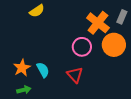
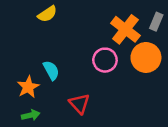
cyan semicircle: (43, 70) -> (51, 70), moved
red triangle: (75, 75) -> (79, 104), moved

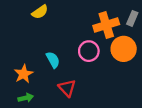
orange cross: (125, 29) -> (106, 25), turned 35
cyan semicircle: (51, 70) -> (53, 60), moved

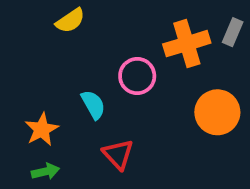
orange circle: (124, 49) -> (217, 112), moved
pink circle: (89, 51) -> (137, 76), moved

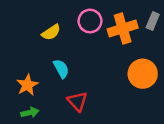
yellow semicircle: (70, 21) -> (51, 32), moved
pink circle: (137, 76) -> (90, 21), moved

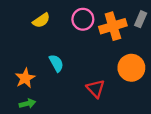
yellow semicircle: (51, 32) -> (41, 20), moved
red triangle: (77, 101) -> (96, 89), moved

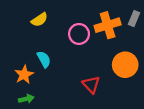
pink circle: (83, 19) -> (79, 34), moved
cyan semicircle: (56, 63) -> (44, 59), moved

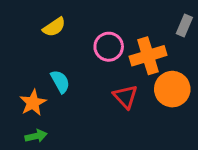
orange cross: (108, 25) -> (148, 56), moved
red triangle: (91, 85) -> (125, 97), moved

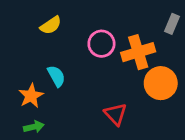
red triangle: (125, 97) -> (116, 114), moved

